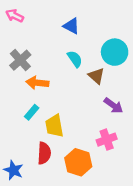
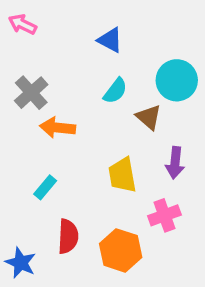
cyan semicircle: (75, 59) -> (115, 91), turned 72
purple arrow: (113, 105) -> (175, 163), turned 60
cyan rectangle: (32, 112) -> (45, 187), moved
yellow trapezoid: (54, 126) -> (122, 175), moved

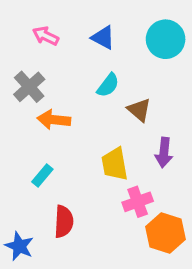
pink arrow: (22, 24) -> (46, 36), moved
cyan circle: (177, 80) -> (166, 39), moved
pink cross: (164, 215) -> (138, 202), moved
orange hexagon: (121, 250) -> (166, 233), moved

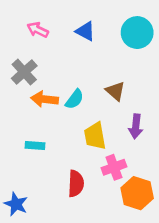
cyan semicircle: (108, 85) -> (75, 99), moved
cyan rectangle: (42, 176) -> (35, 145), turned 54
red semicircle: (64, 222) -> (76, 184), moved

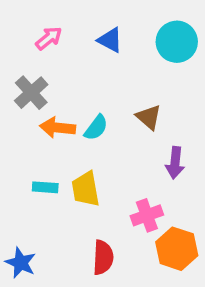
pink arrow: (38, 30) -> (49, 38), turned 115
yellow trapezoid: (95, 136) -> (86, 189), moved
red semicircle: (76, 184) -> (103, 257), moved

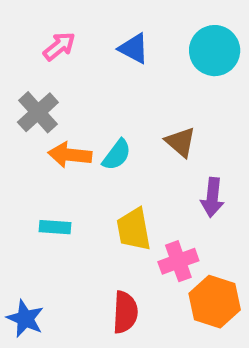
yellow trapezoid: (86, 189) -> (134, 229), moved

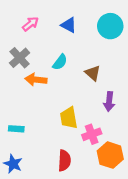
cyan semicircle: (117, 155) -> (60, 62), moved
cyan rectangle: (55, 227) -> (16, 129), moved

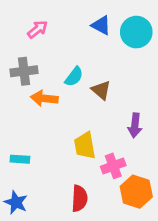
blue triangle: (69, 25) -> (101, 25), moved
gray cross: (20, 58) -> (24, 71), turned 35
brown triangle: (93, 73) -> (101, 90), moved

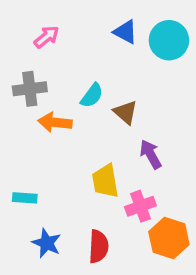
purple arrow: (135, 125) -> (151, 154), moved, turned 145
blue star: (16, 202) -> (47, 243), moved

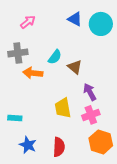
pink cross: (140, 206) -> (91, 115), moved

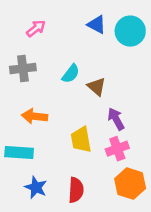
orange arrow: (33, 73) -> (35, 116), moved
cyan rectangle: (15, 118) -> (19, 152), size x1.5

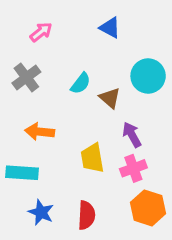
cyan circle: (130, 31) -> (148, 76), moved
gray cross: (23, 68) -> (26, 77), turned -30

